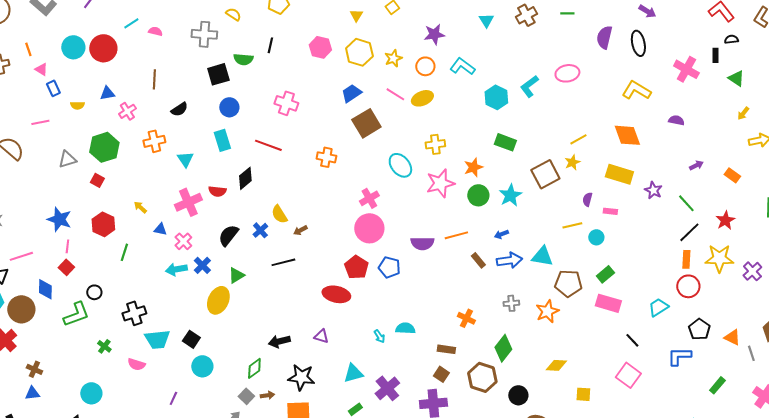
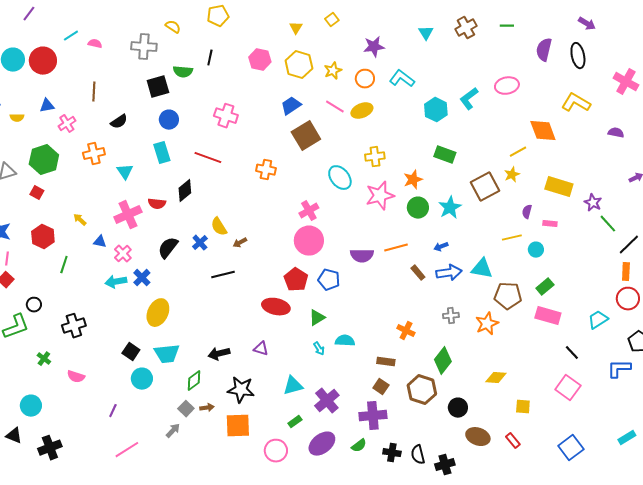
orange diamond: (627, 135) -> (543, 131), moved
green line: (686, 203) -> (608, 224), moved
green triangle: (236, 275) -> (317, 318), moved
cyan trapezoid: (157, 339) -> (167, 354), moved

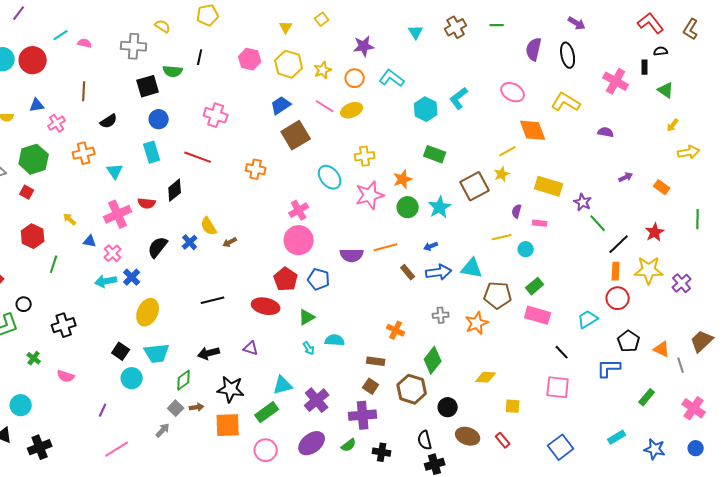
pink ellipse: (507, 86) -> (513, 92), moved, turned 40
black line: (223, 275) -> (213, 300), moved
pink square: (568, 388) -> (558, 387), turned -30
green rectangle: (295, 422) -> (267, 412), moved, size x1.6
black semicircle: (418, 455) -> (425, 440), moved

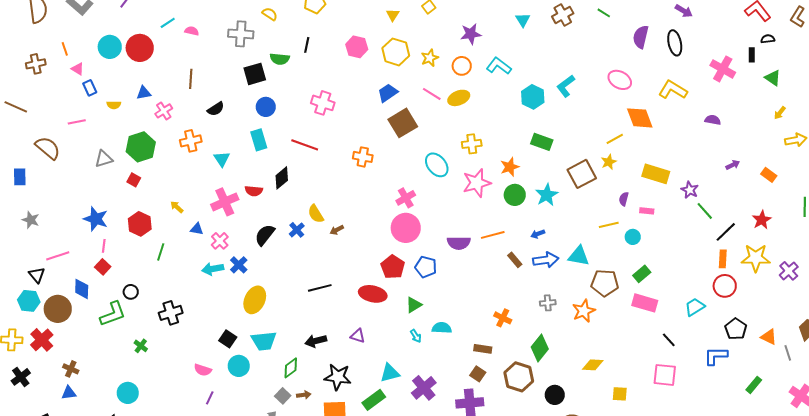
green line: (497, 25) -> (604, 13), turned 32
pink semicircle: (66, 376) -> (203, 370), moved

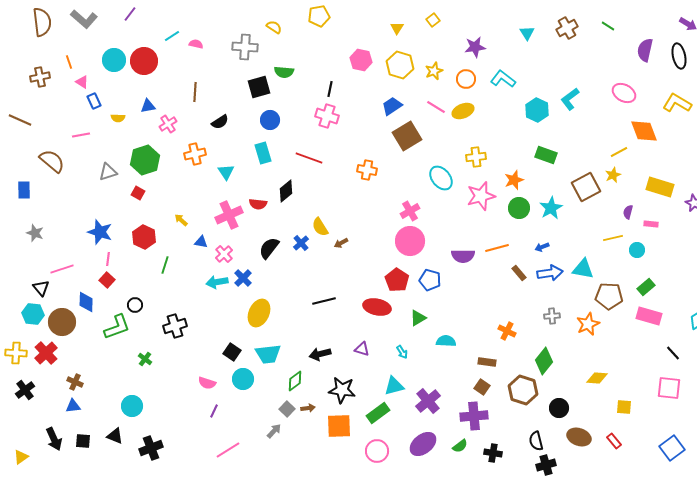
black line: (307, 45) -> (330, 89), moved
cyan arrow: (416, 336) -> (402, 352), moved

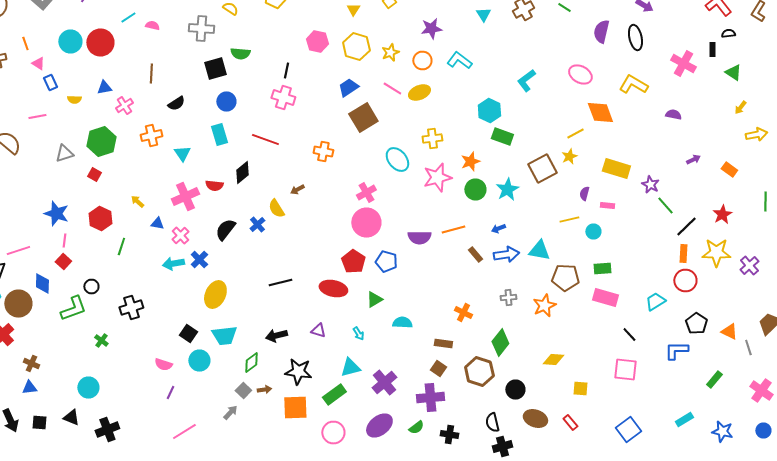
cyan hexagon: (537, 110) -> (489, 110), moved
brown arrow: (341, 243) -> (297, 190), moved
green rectangle: (646, 287) -> (602, 268), turned 36

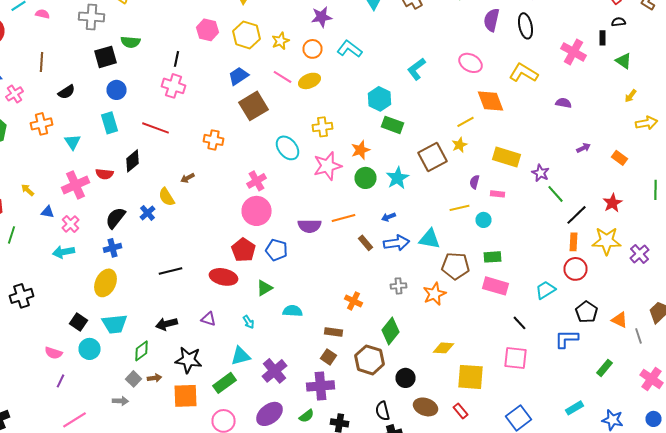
blue cross: (199, 260) -> (112, 248), moved, turned 30
yellow square: (580, 388) -> (470, 377), size x1.8
gray arrow: (230, 412) -> (120, 401), turned 49

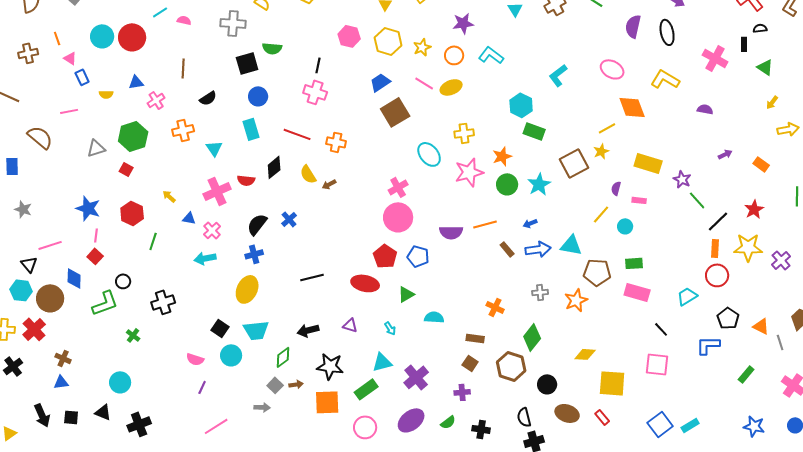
orange cross: (214, 140) -> (336, 142), moved
yellow semicircle: (166, 197) -> (308, 174), moved
yellow line: (460, 208) -> (601, 214), turned -36
purple cross: (320, 386) -> (462, 392), size x0.6
cyan rectangle: (574, 408) -> (690, 425), moved

